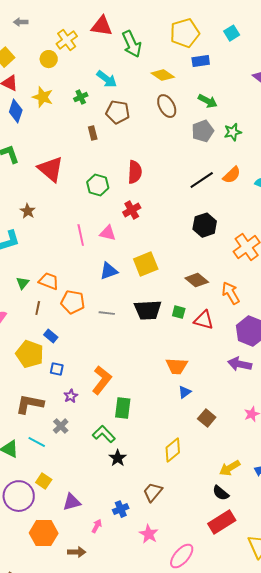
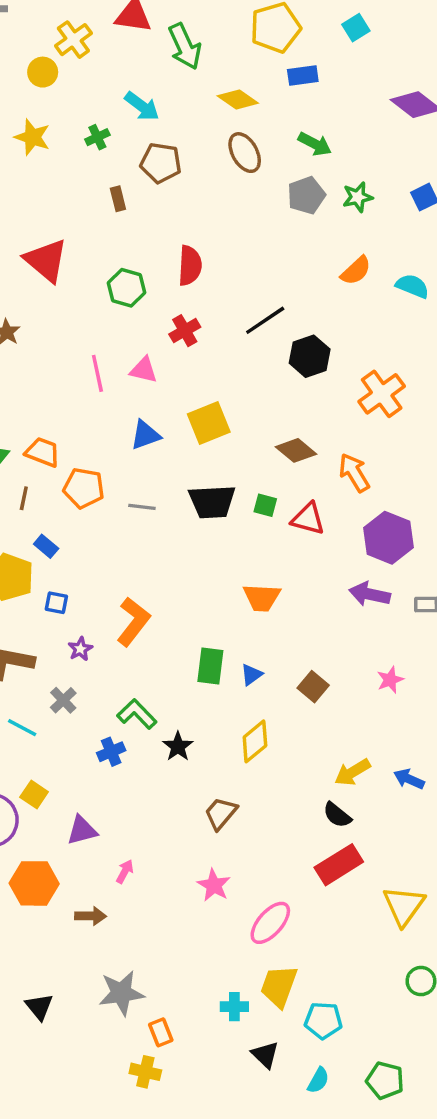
black line: (202, 180) -> (265, 320), moved
blue triangle: (185, 392) -> (251, 675), moved
green rectangle: (123, 408) -> (210, 666), moved
black star: (118, 458) -> (178, 747), moved
blue cross: (121, 509) -> (111, 752), moved

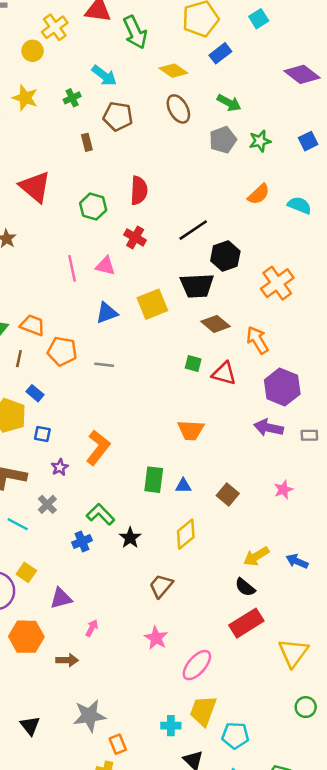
blue rectangle: (303, 76) -> (220, 53), turned -30
red cross: (185, 331) -> (135, 237), turned -30
black trapezoid: (212, 502) -> (197, 286), moved
blue triangle: (251, 675) -> (183, 486), turned 35

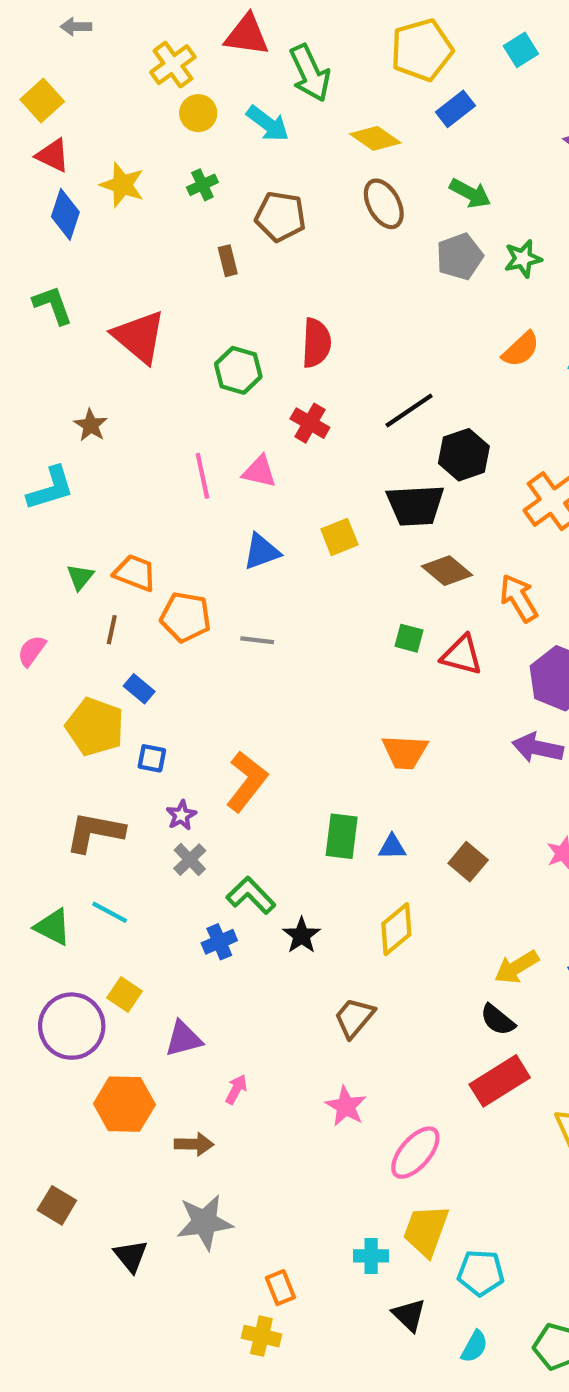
yellow circle: (33, 51) -> (198, 113), moved
cyan arrow: (104, 76) -> (268, 124), moved
yellow square: (152, 304) -> (339, 537), size x0.7
gray cross: (47, 504) -> (190, 860), moved
gray star: (89, 716) -> (205, 1222), moved

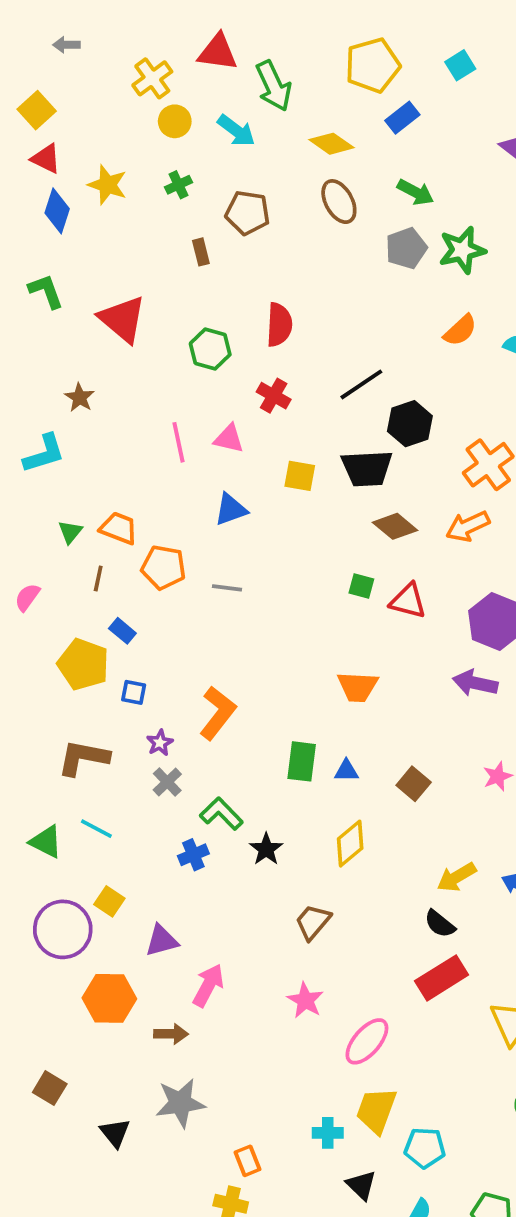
green star: (523, 259) -> (462, 250), size x1.4
yellow square: (339, 537) -> (300, 476), moved, turned 32
orange arrow: (519, 598) -> (468, 526), moved, turned -84
pink arrow: (236, 1089) -> (208, 985), size x1.6

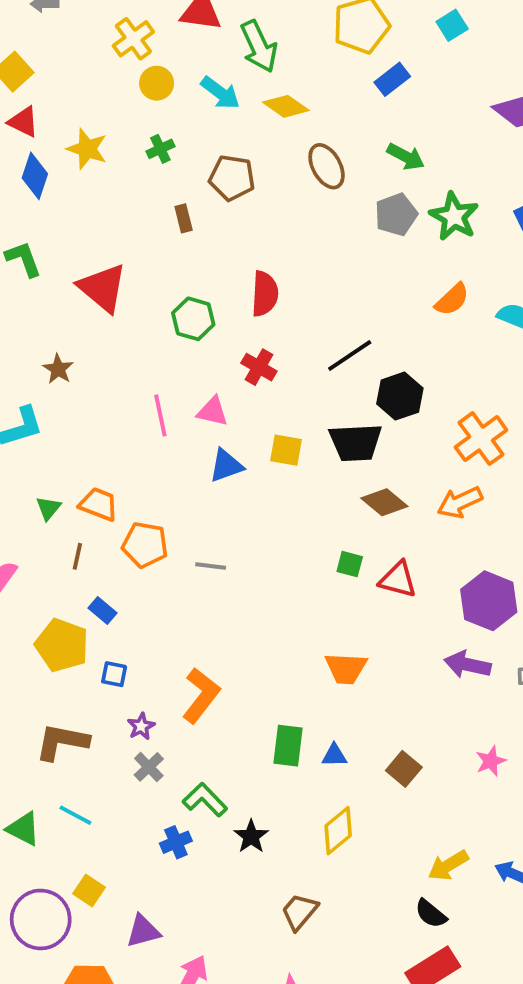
yellow diamond: (331, 144) -> (286, 106), moved
green star: (462, 250) -> (454, 216), turned -30
blue triangle: (231, 509) -> (226, 466), moved

